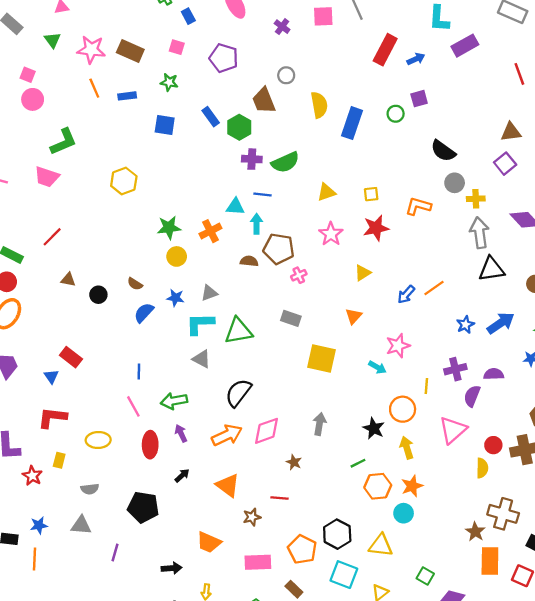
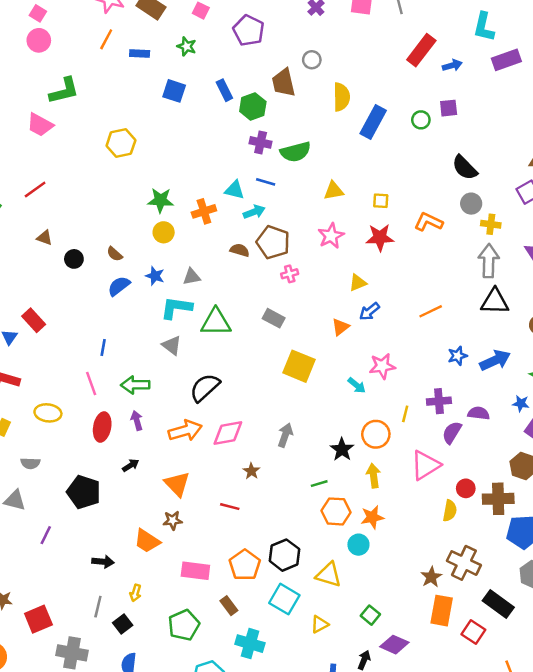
orange line: (94, 88) -> (106, 39), turned 42
cyan arrow: (257, 224) -> (254, 212), turned 60
blue arrow: (406, 294) -> (369, 311), moved
brown star: (252, 517) -> (173, 520), moved

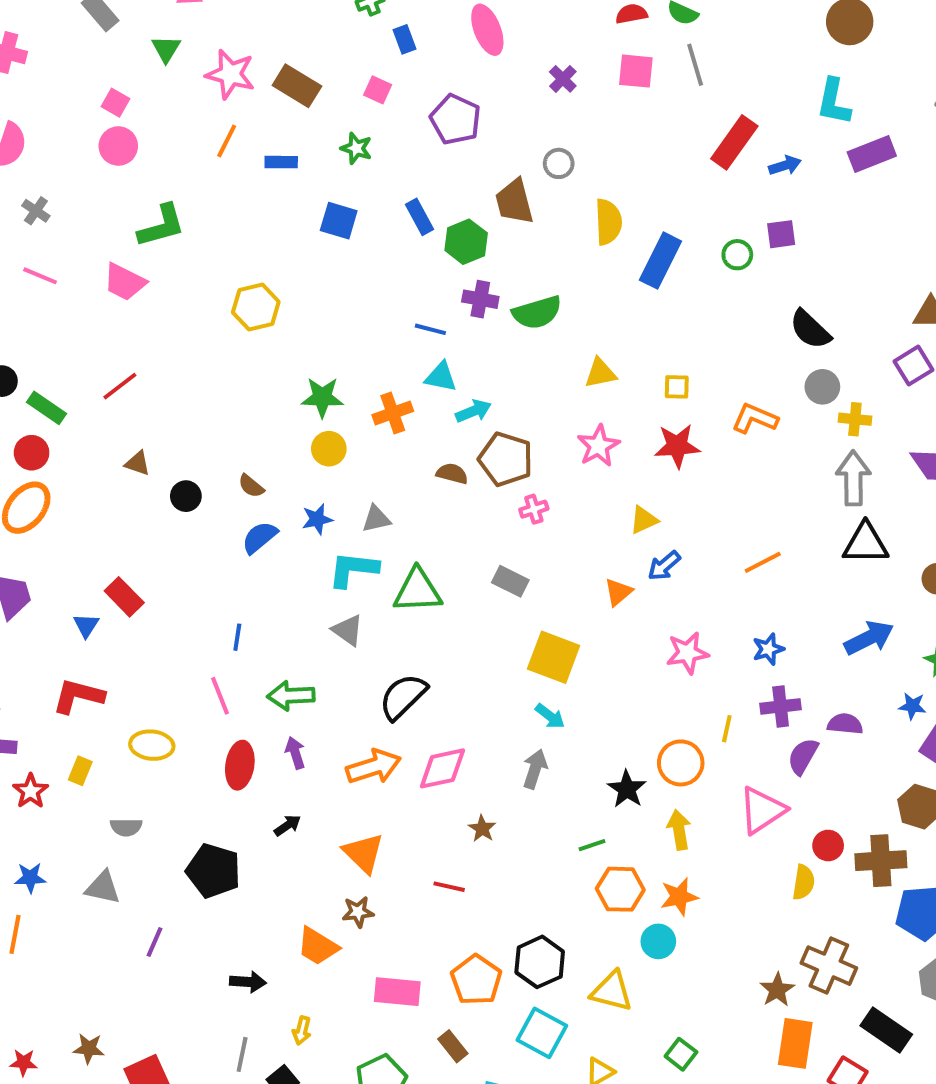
blue line: (266, 182) -> (430, 329), moved
blue star: (155, 276) -> (317, 519), turned -30
blue star: (457, 356) -> (768, 649), moved
cyan arrow: (357, 385) -> (550, 716), moved

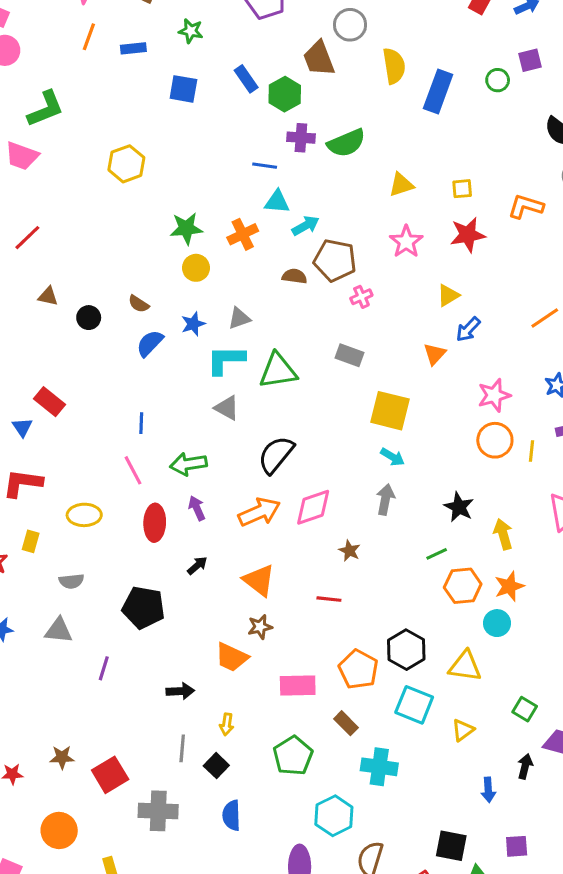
gray circle: (559, 163) -> (350, 25), size x1.4
orange circle: (681, 763) -> (495, 440), moved

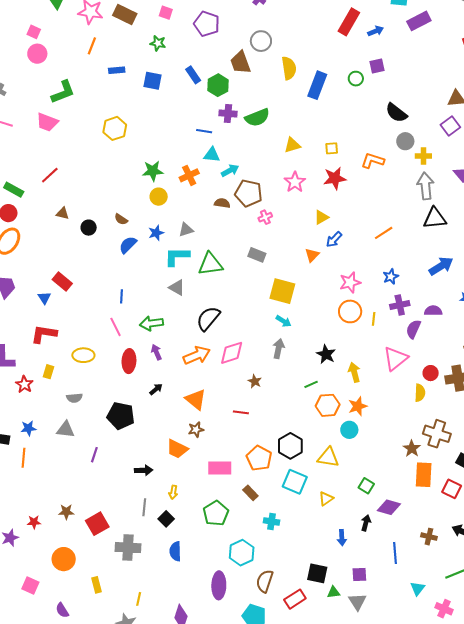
blue rectangle: (133, 48) -> (117, 70), moved
cyan cross: (379, 767) -> (272, 521), size x0.7

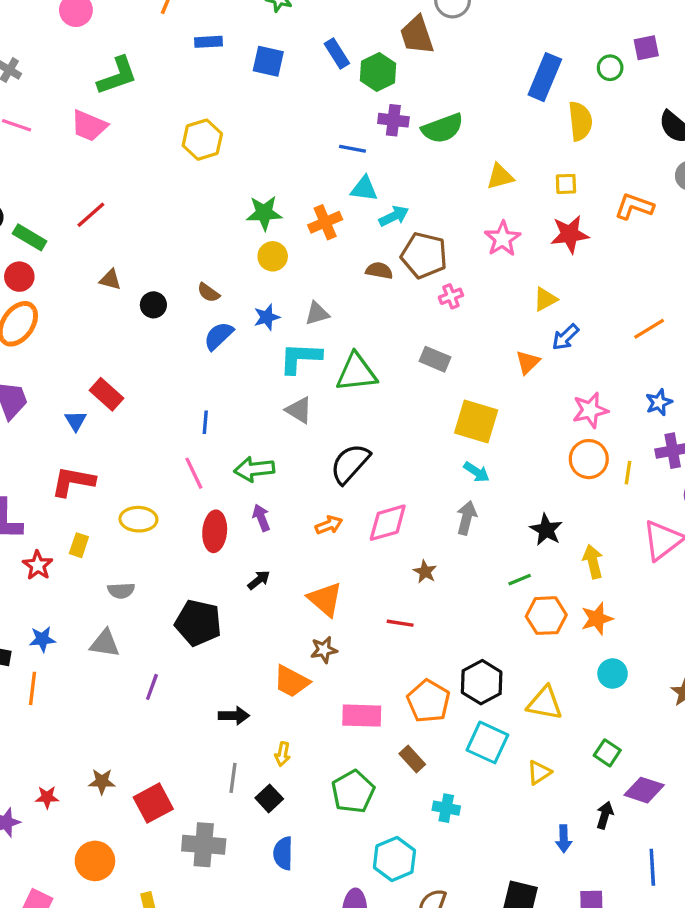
yellow semicircle: (289, 68) -> (580, 121), moved
orange arrow: (197, 355) -> (329, 525), size x0.6
cyan circle: (349, 430) -> (613, 674), moved

